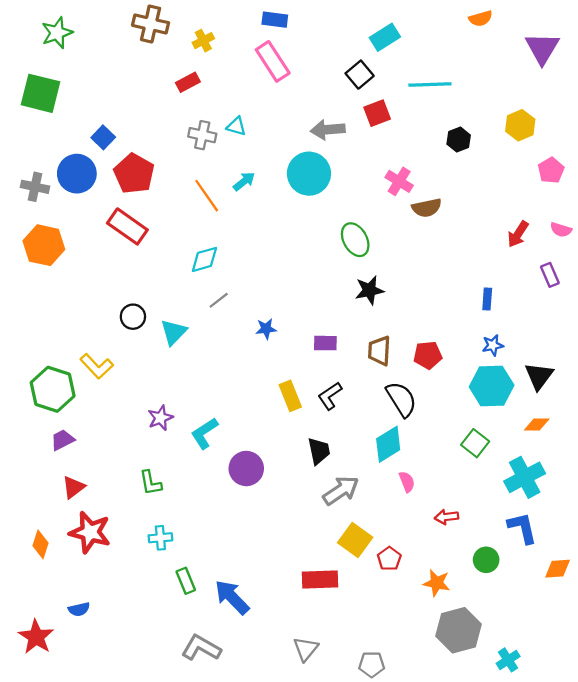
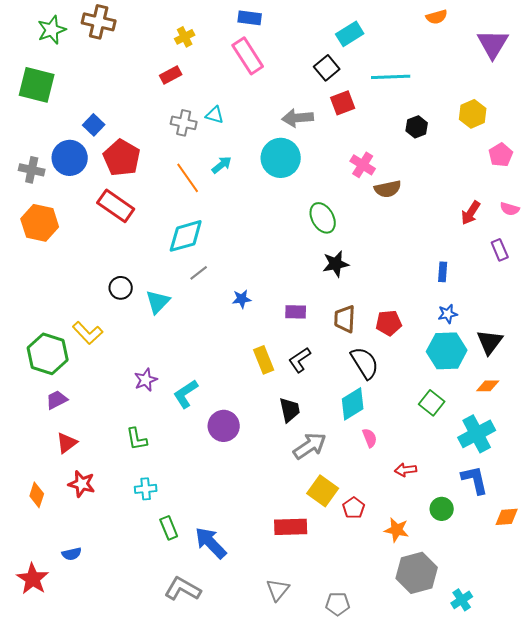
brown cross: (151, 24) -> (99, 22), moved
cyan diamond: (204, 259) -> (186, 236), size x1.4
red star: (90, 532) -> (82, 484), size x0.7

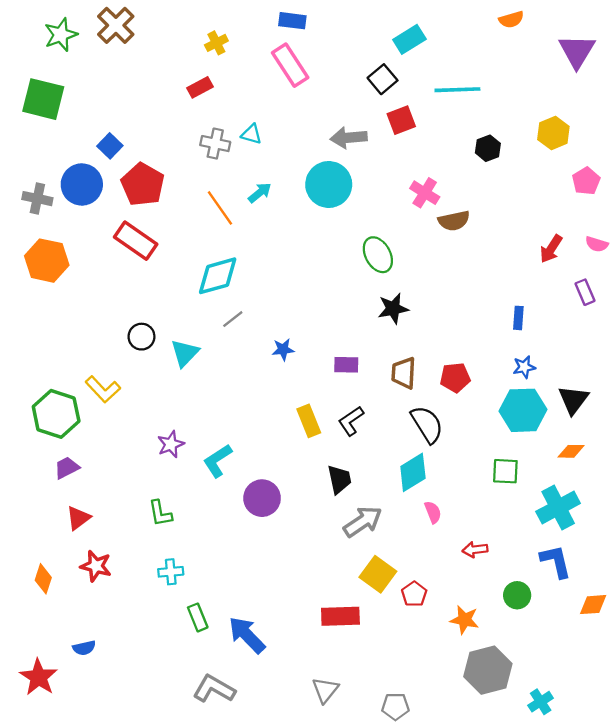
brown cross: (99, 22) -> (116, 25), turned 32
green square: (432, 403) -> (505, 471), turned -35

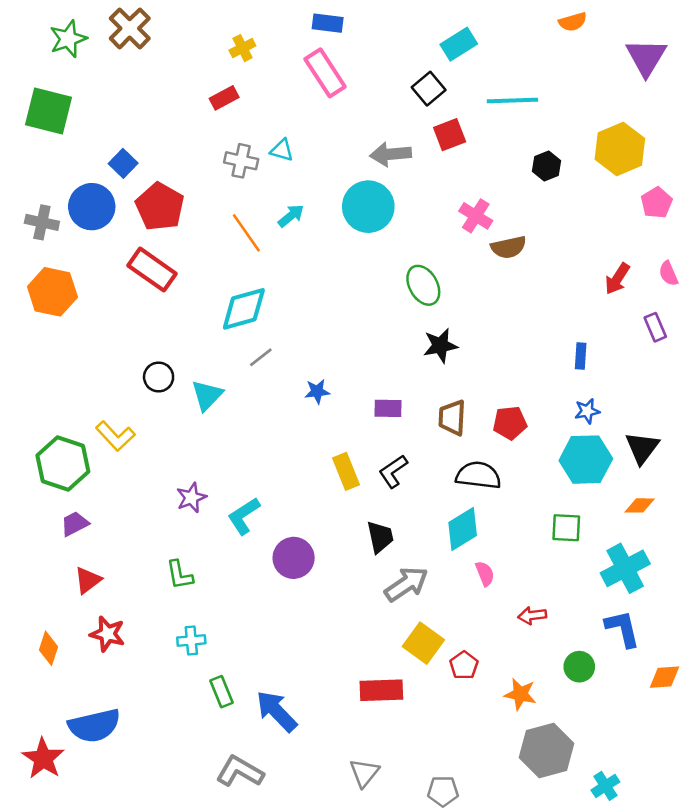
yellow hexagon: (553, 133) -> (620, 149), size x1.4
pink semicircle: (597, 244) -> (668, 273), turned 50
black semicircle: (427, 424) -> (478, 475), turned -51
blue semicircle: (84, 648) -> (94, 726), size x2.0

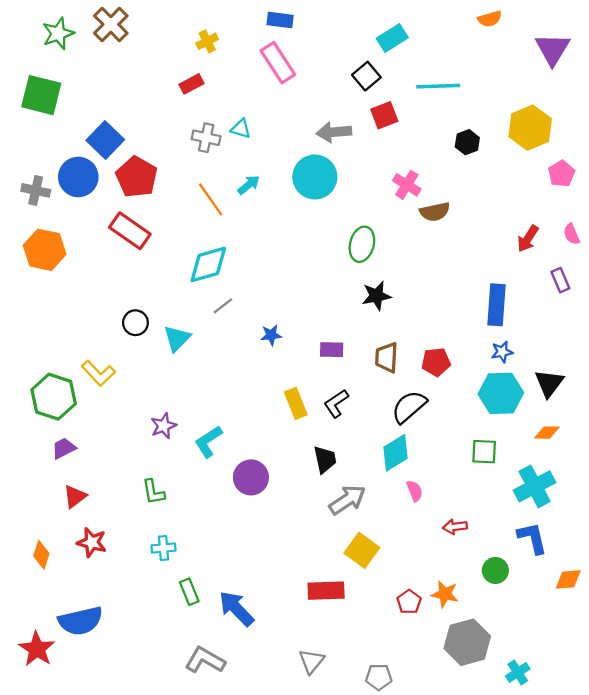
blue square: (123, 163) -> (105, 140), size x1.5
green ellipse: (423, 285) -> (362, 244), turned 44
blue rectangle: (581, 356) -> (496, 305), size x1.8
black semicircle: (478, 475) -> (409, 407), turned -48
red pentagon: (464, 665) -> (409, 602), moved

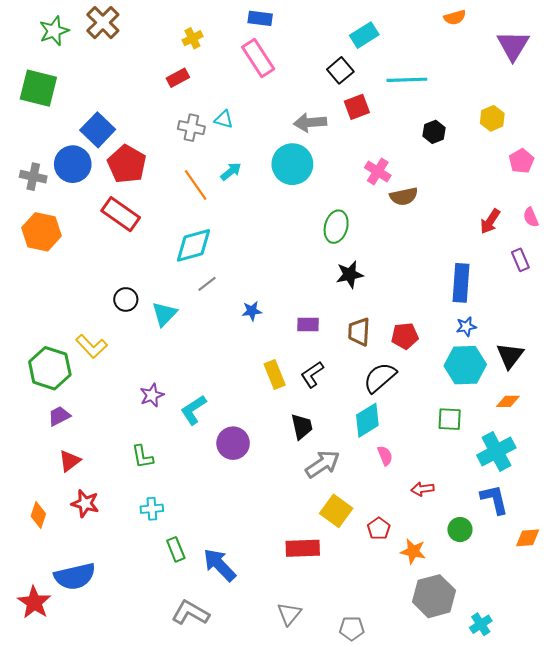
yellow hexagon: (530, 128) -> (492, 118), size x0.6
red pentagon: (409, 602) -> (379, 528), moved

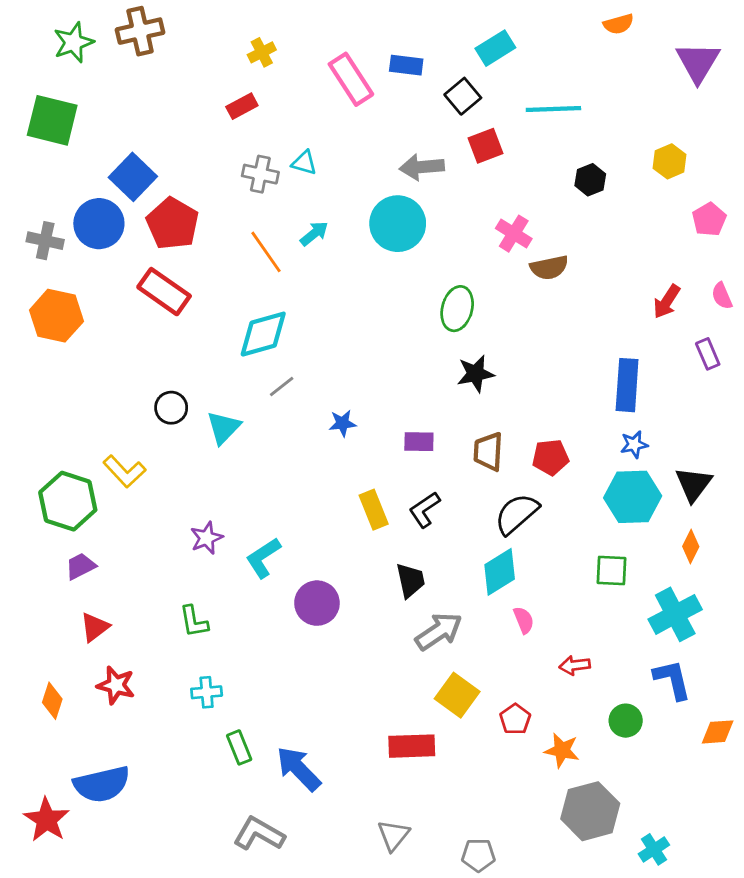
blue rectangle: (260, 18) -> (406, 65), moved
brown cross: (103, 23) -> (140, 31), turned 32
orange diamond: (508, 401) -> (691, 546), turned -65

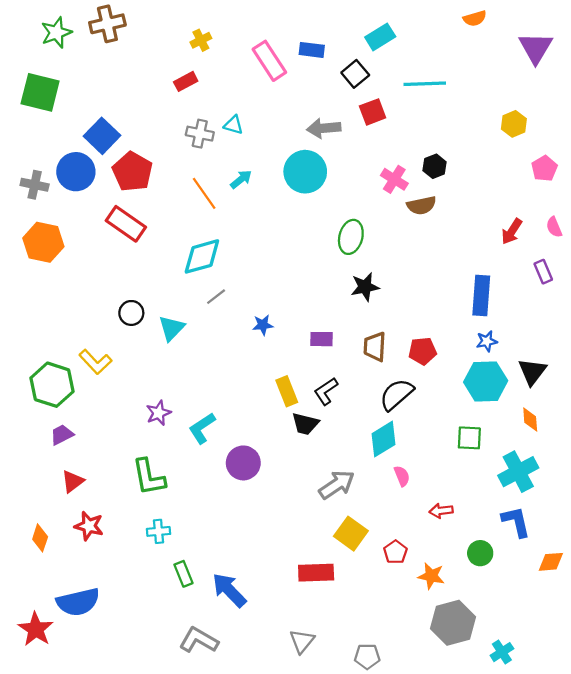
black hexagon: (590, 180) -> (435, 166), moved
orange diamond: (691, 546) -> (530, 419), turned -30
black trapezoid: (410, 580) -> (305, 424), moved, turned 116
green L-shape: (194, 621) -> (149, 477), size x1.5

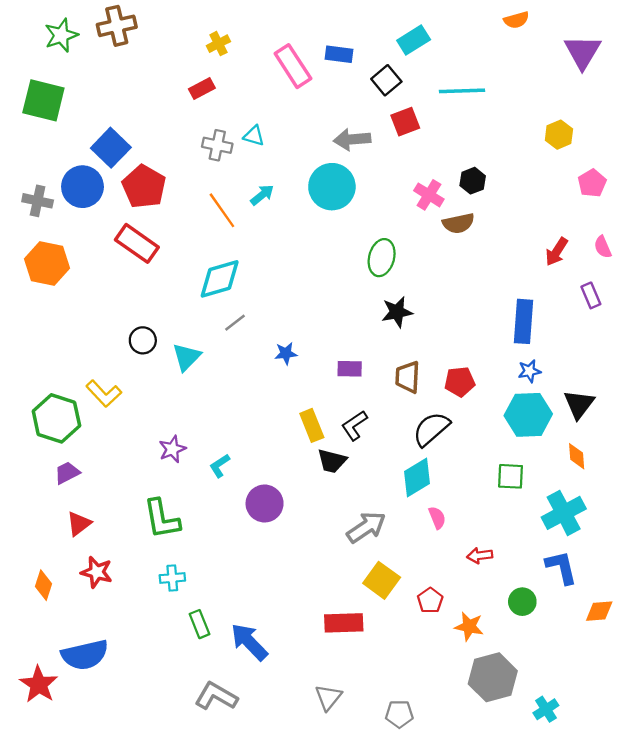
cyan L-shape: (202, 428) -> (220, 466), size x0.7

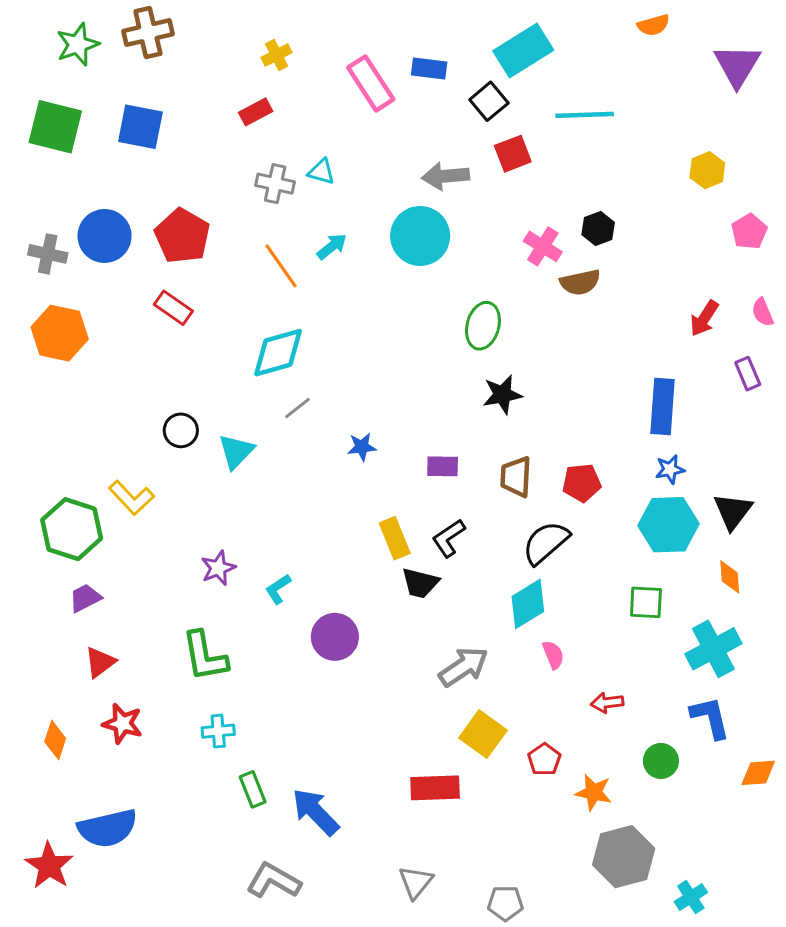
cyan rectangle: (414, 40) -> (523, 51), size x1.4
blue square: (111, 148) -> (140, 127), moved, turned -33
red rectangle: (137, 243) -> (173, 308), size x0.7

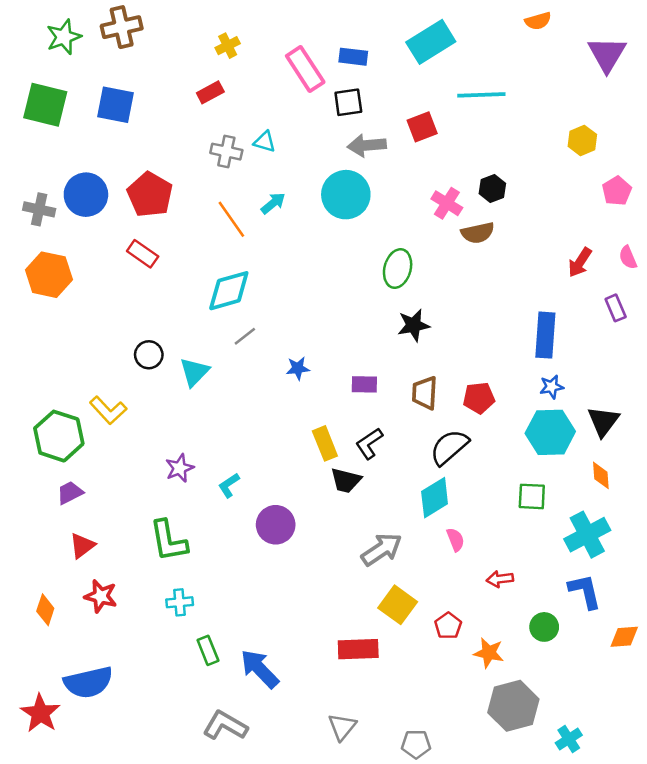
black square: (489, 101) -> (348, 102), moved, turned 32

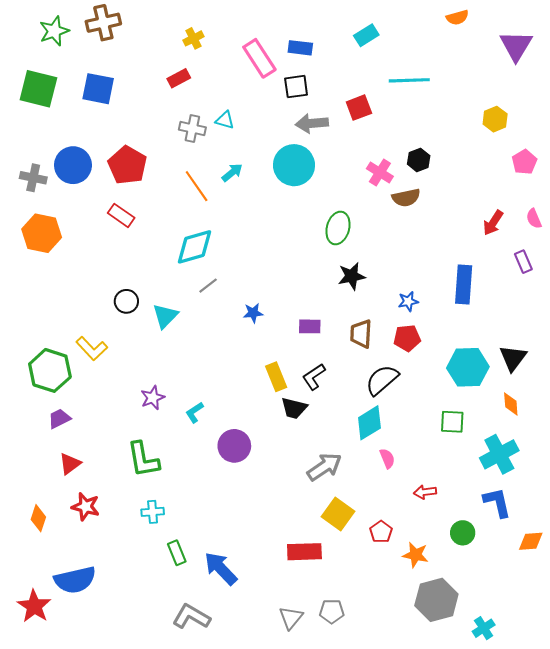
cyan rectangle: (431, 42) -> (366, 35), size x0.6
blue star: (552, 387) -> (408, 301), moved
gray pentagon: (416, 744) -> (332, 611), moved

